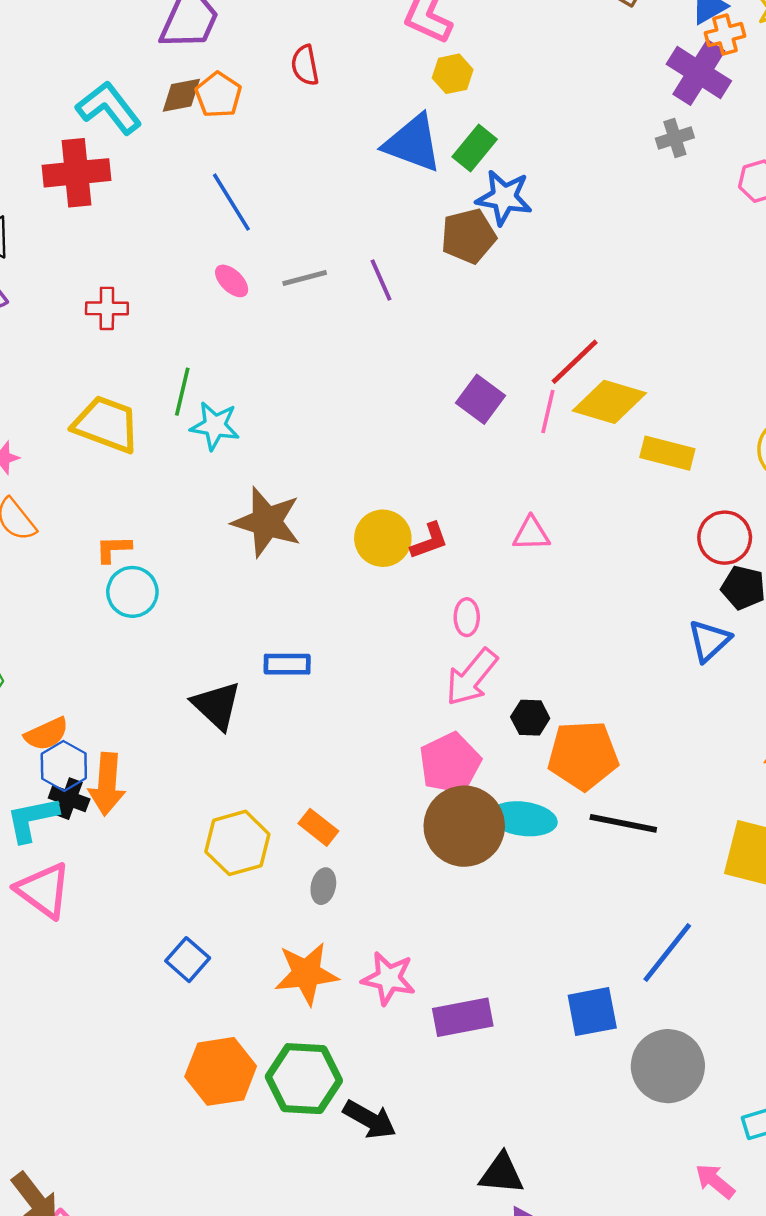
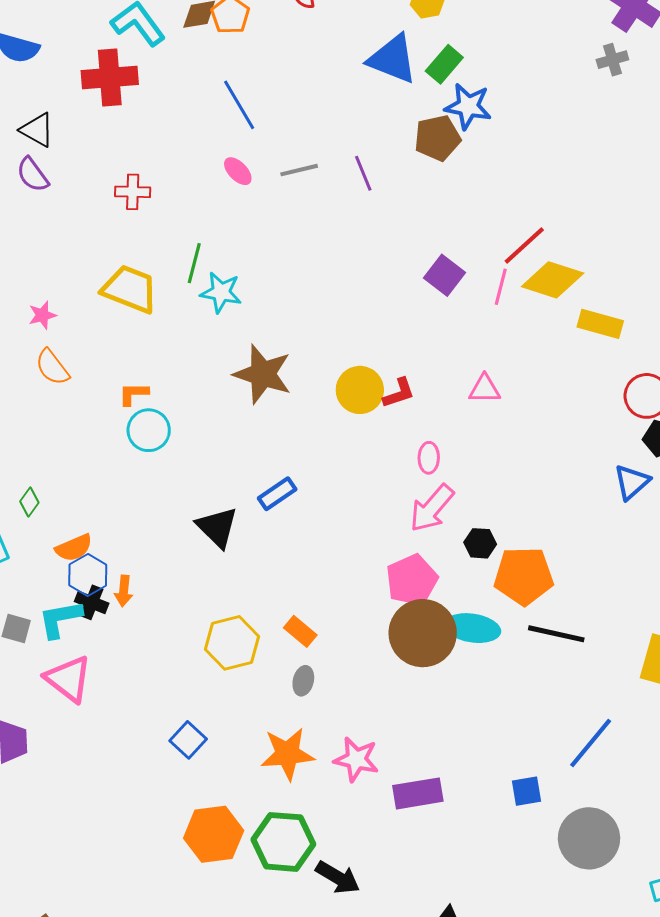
blue rectangle: (287, 664) -> (277, 494), turned -36
orange arrow: (107, 784) -> (124, 591), size x0.6
blue square: (592, 1012) -> (526, 791), size x0.7

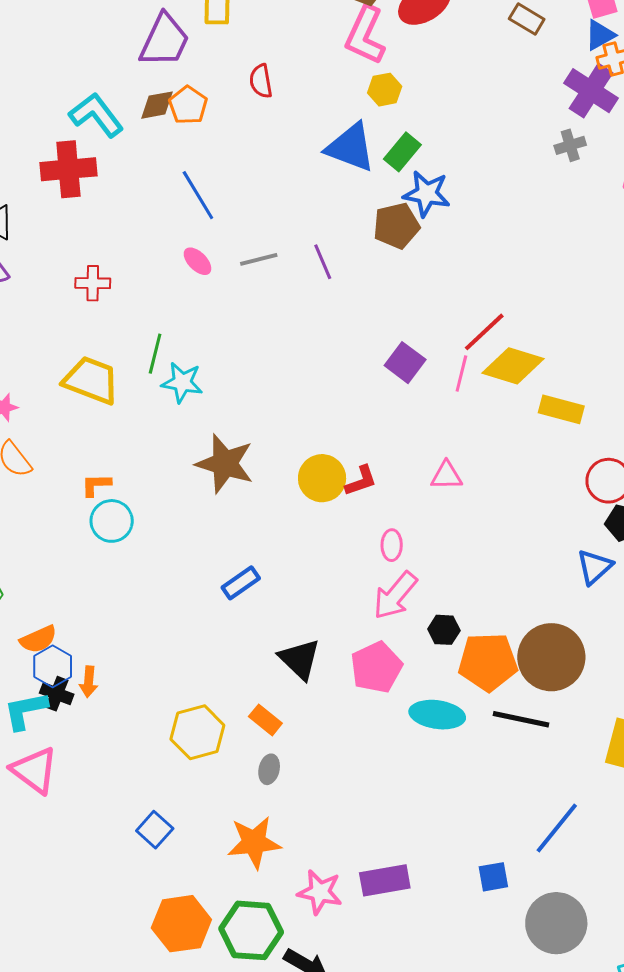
black triangle: (217, 527) -> (300, 659), moved
brown circle: (423, 633) -> (551, 657), moved
pink star: (356, 759) -> (320, 892), moved

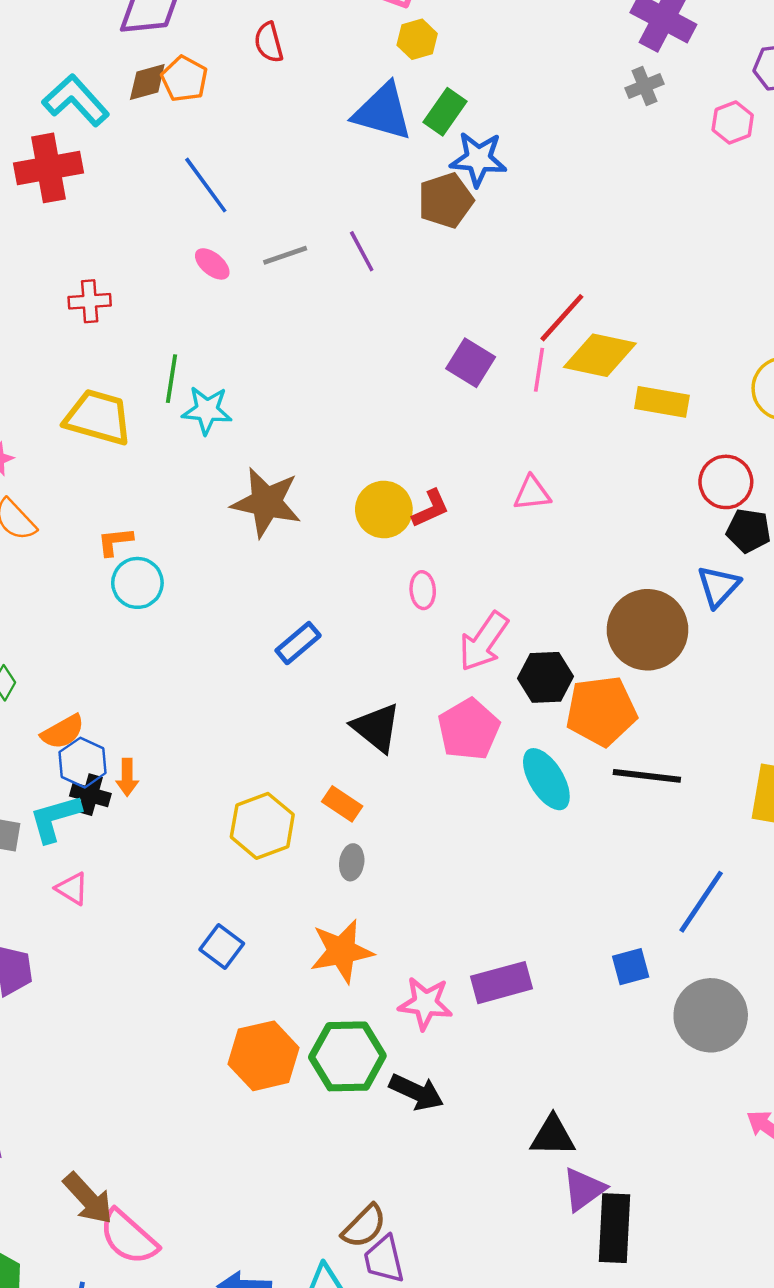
pink ellipse: (392, 545) -> (423, 590), moved
black hexagon: (444, 630) -> (545, 677), size x1.4
brown circle: (551, 657) -> (647, 630), moved
cyan ellipse: (437, 715) -> (546, 779), turned 56
pink triangle: (34, 770) -> (72, 889), size x0.6

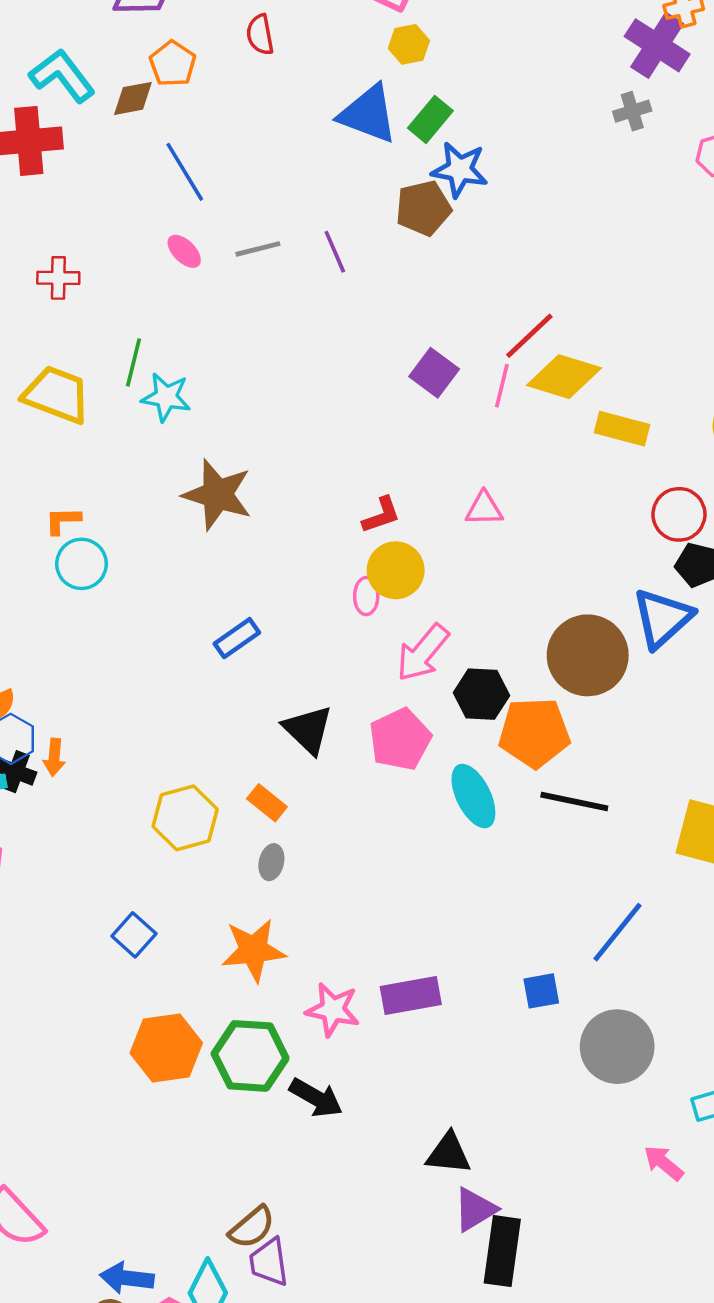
brown diamond: (147, 82) -> (133, 98), moved
yellow circle: (384, 509) -> (396, 570), moved
blue triangle: (718, 586) -> (662, 618), size x1.4

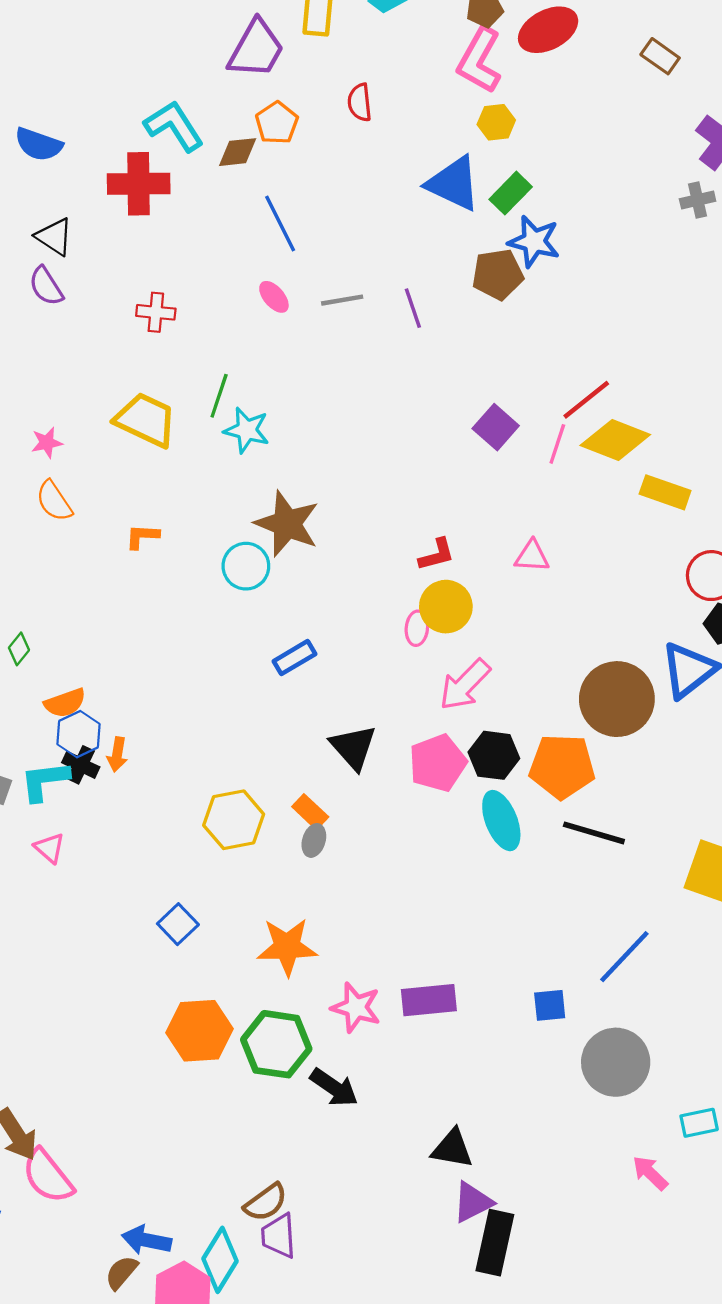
cyan circle: (82, 564) -> (246, 566), moved
black hexagon: (481, 694) -> (494, 755), moved
gray ellipse: (271, 862) -> (314, 840), moved

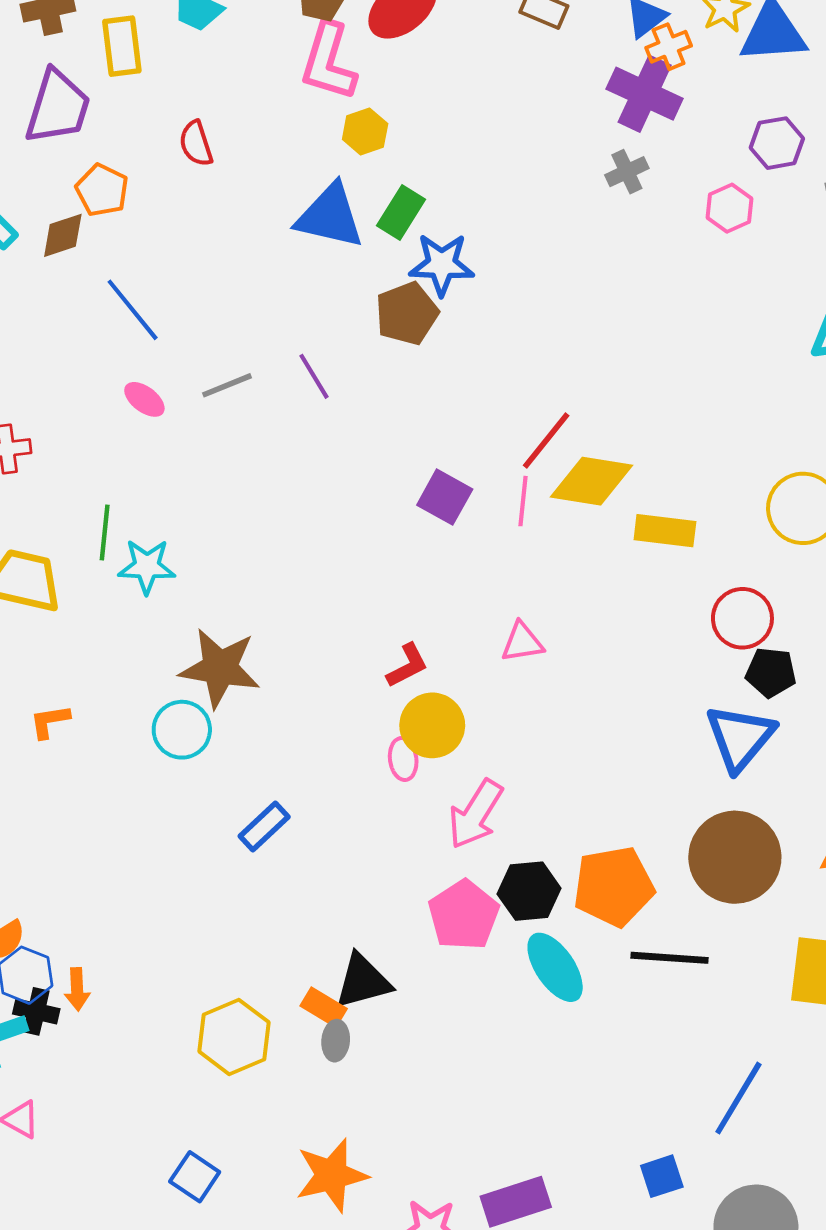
brown circle: (617, 699) -> (735, 857), moved
black triangle: (353, 747) -> (363, 981), moved, turned -51

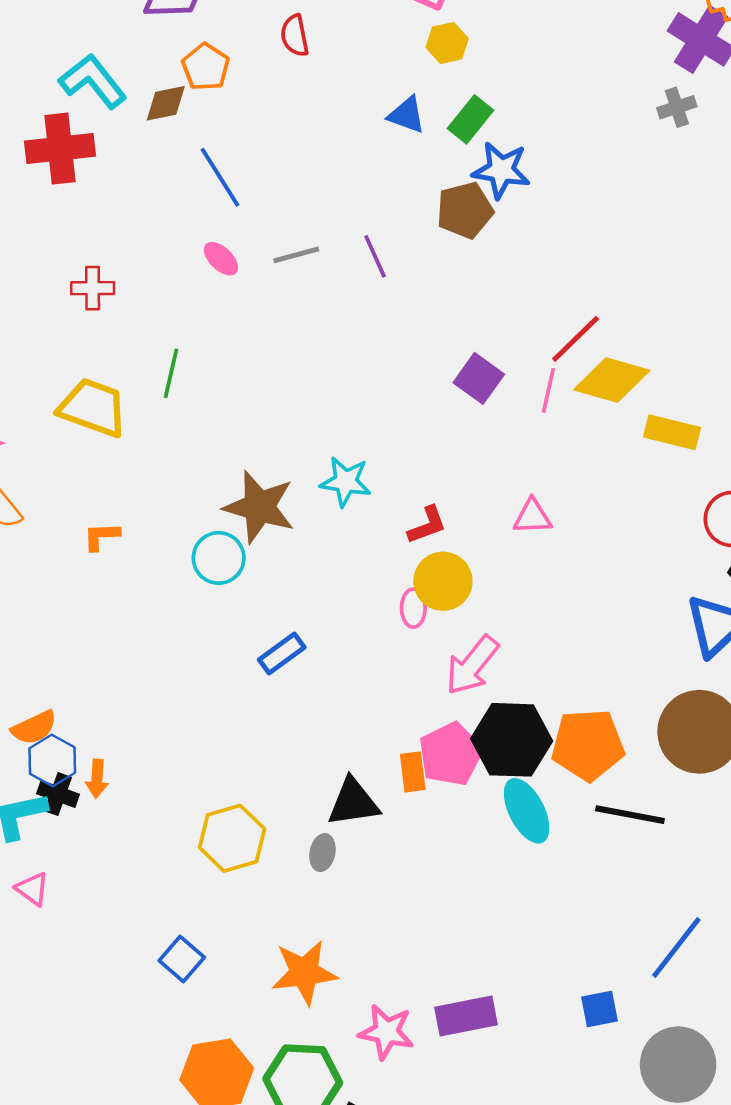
blue triangle: (330, 216) -> (407, 115), size x0.6
cyan star: (147, 566) -> (346, 482), moved
black hexagon: (529, 891) -> (512, 740), size x1.4
orange rectangle: (324, 1007) -> (413, 772), moved, turned 45

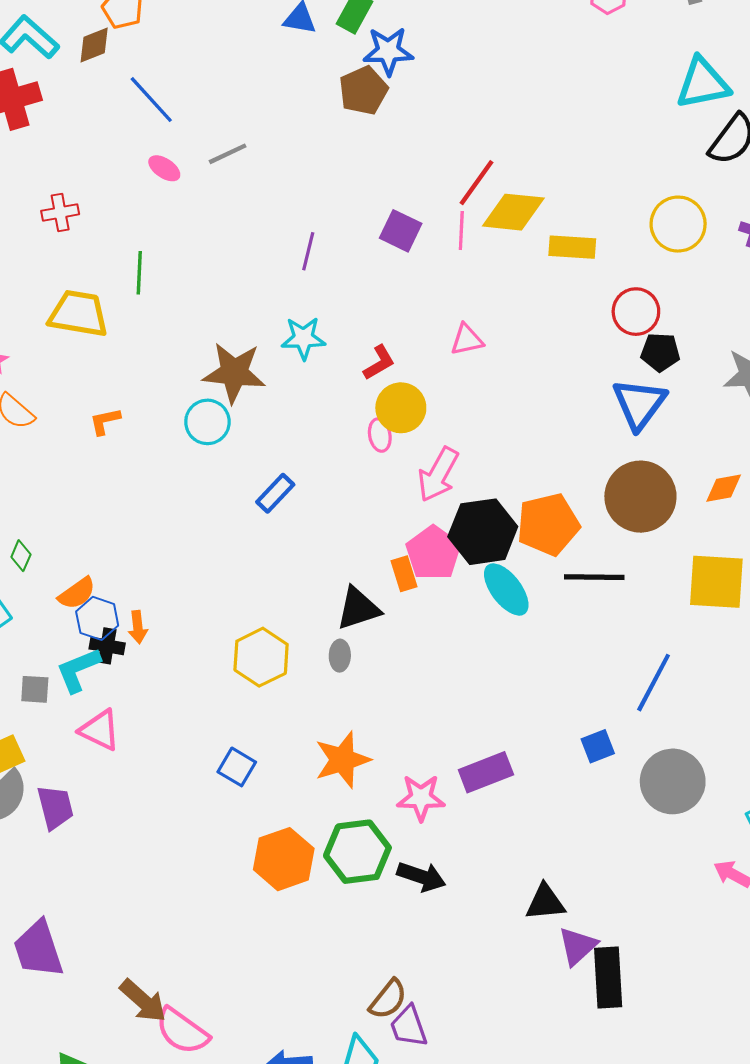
purple line: (375, 256) -> (308, 251), moved, turned 48
pink triangle: (32, 889) -> (100, 730), size x1.4

